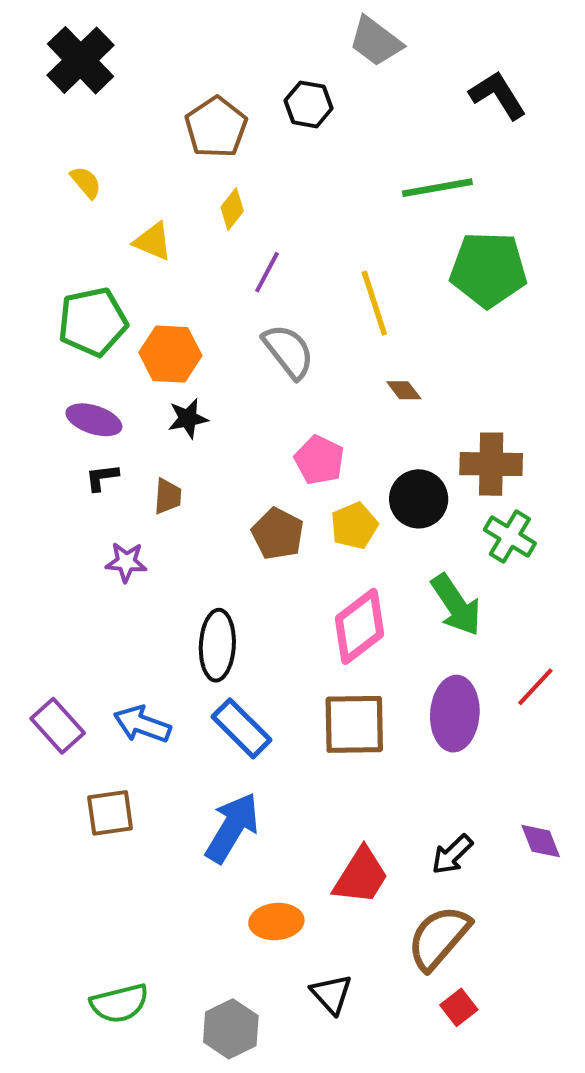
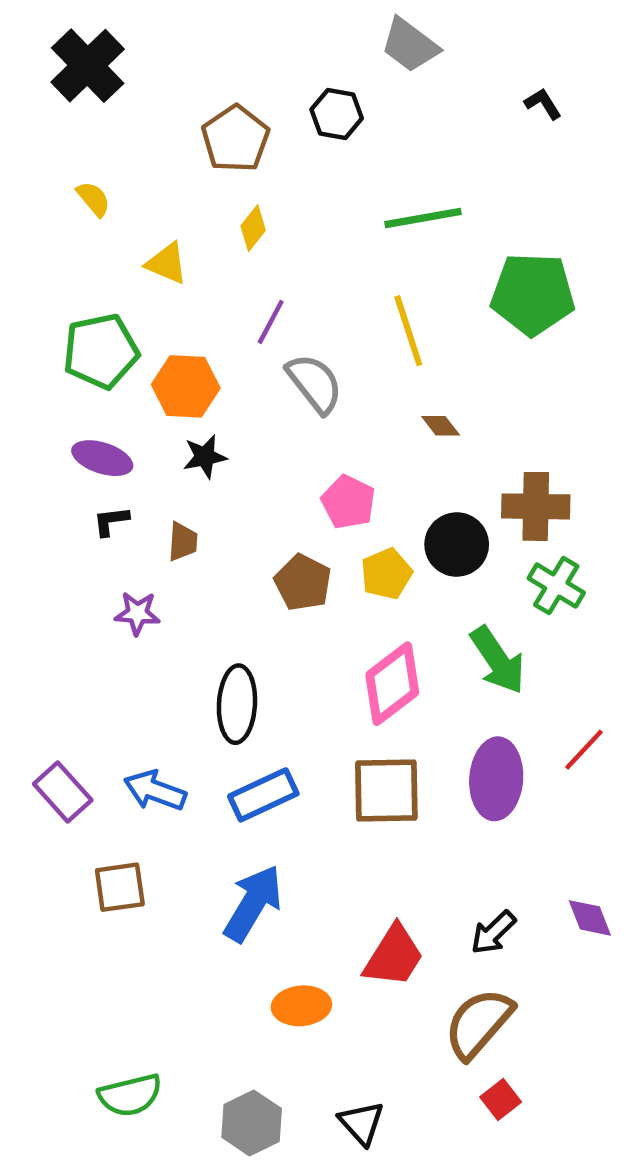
black L-shape: (498, 95) -> (543, 104), size x0.6
green line: (437, 188) -> (423, 218), moved
purple line: (267, 272) -> (271, 322), moved
blue rectangle: (242, 728) -> (263, 795), turned -70
black triangle: (331, 994) -> (361, 1123), moved

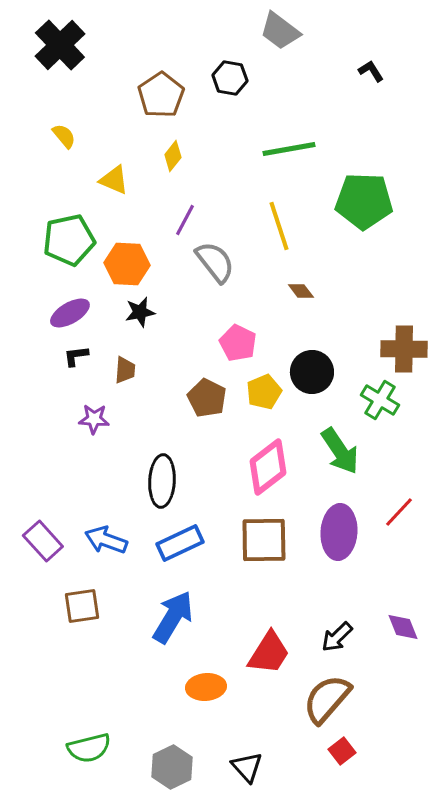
purple ellipse: (102, 458) -> (70, 313), turned -48
brown cross: (536, 506) -> (404, 349), moved

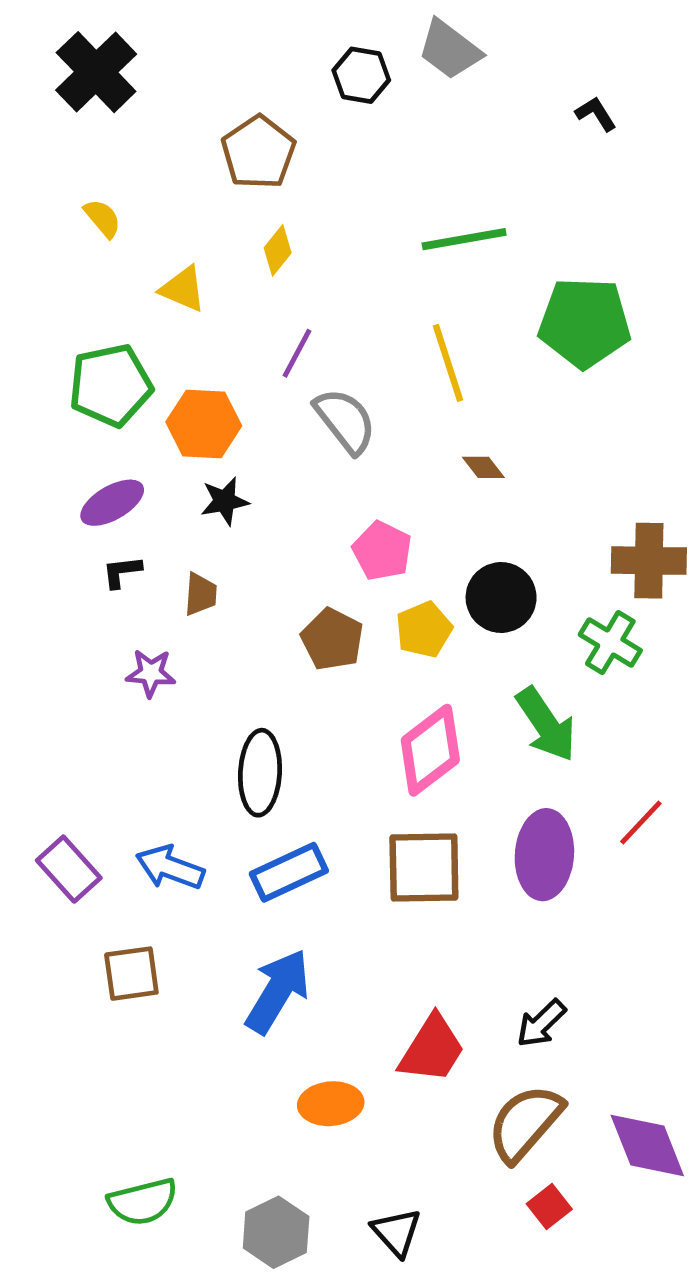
black hexagon: (230, 78) -> (361, 75), moved
purple diamond: (403, 627) -> (647, 1145), moved, size x1.6

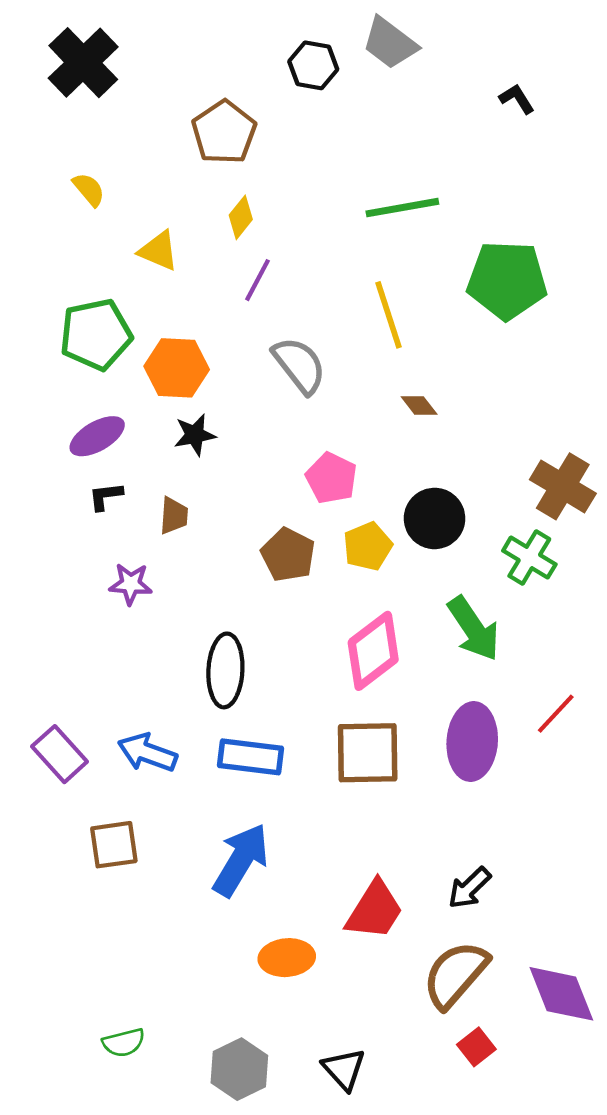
purple line: (297, 353) -> (257, 280), moved
brown cross: (649, 561) -> (563, 486), turned 30
blue rectangle: (289, 872) -> (251, 757), turned 32
green semicircle: (143, 1202) -> (124, 1043), size x0.7

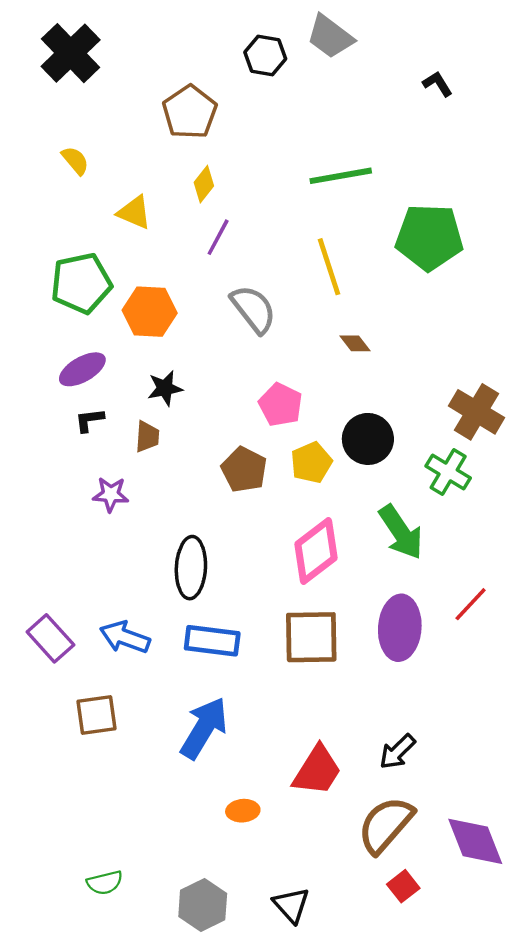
black star: (195, 435) -> (165, 388), moved
orange ellipse: (287, 958) -> (243, 811), size x0.7

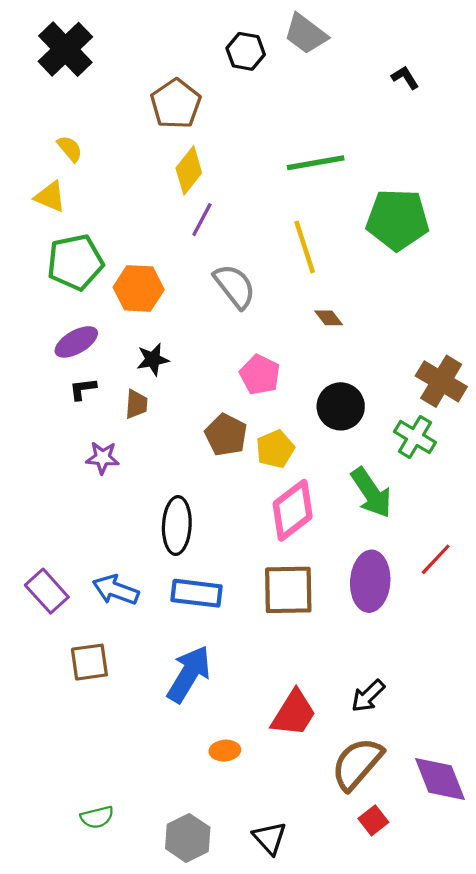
yellow diamond: (204, 184) -> (189, 170), size x1.4
yellow triangle: (134, 212) -> (50, 197), moved
yellow pentagon: (311, 463) -> (275, 449), moved

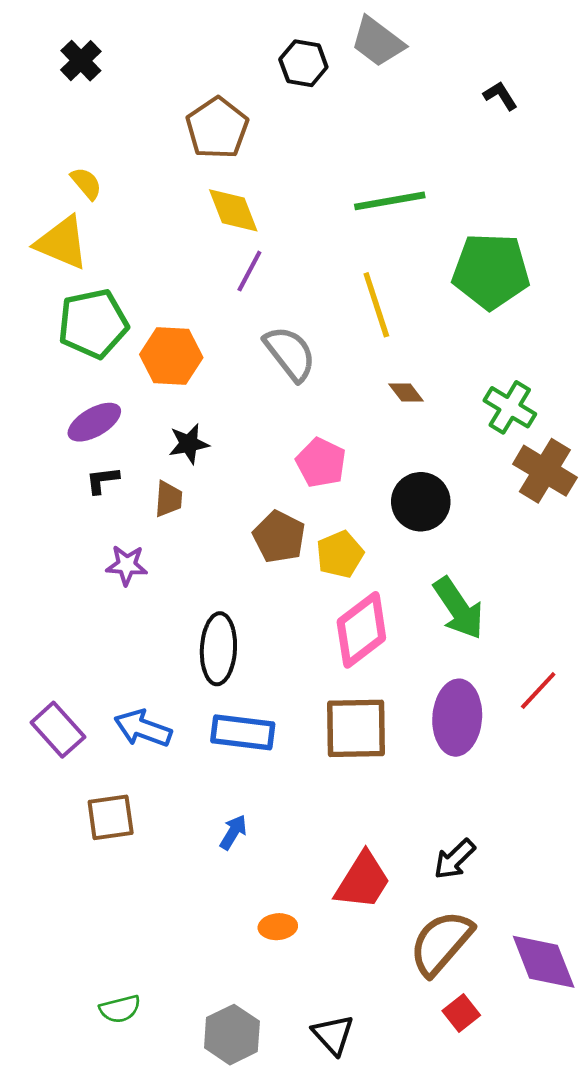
black cross: (65, 49) -> (81, 61), size x0.6
yellow diamond: (189, 170) -> (233, 210), turned -60
yellow triangle: (50, 197) -> (62, 243), size x1.4
green cross: (415, 437) -> (510, 407), moved
blue arrow: (189, 674) -> (233, 832), size x0.5

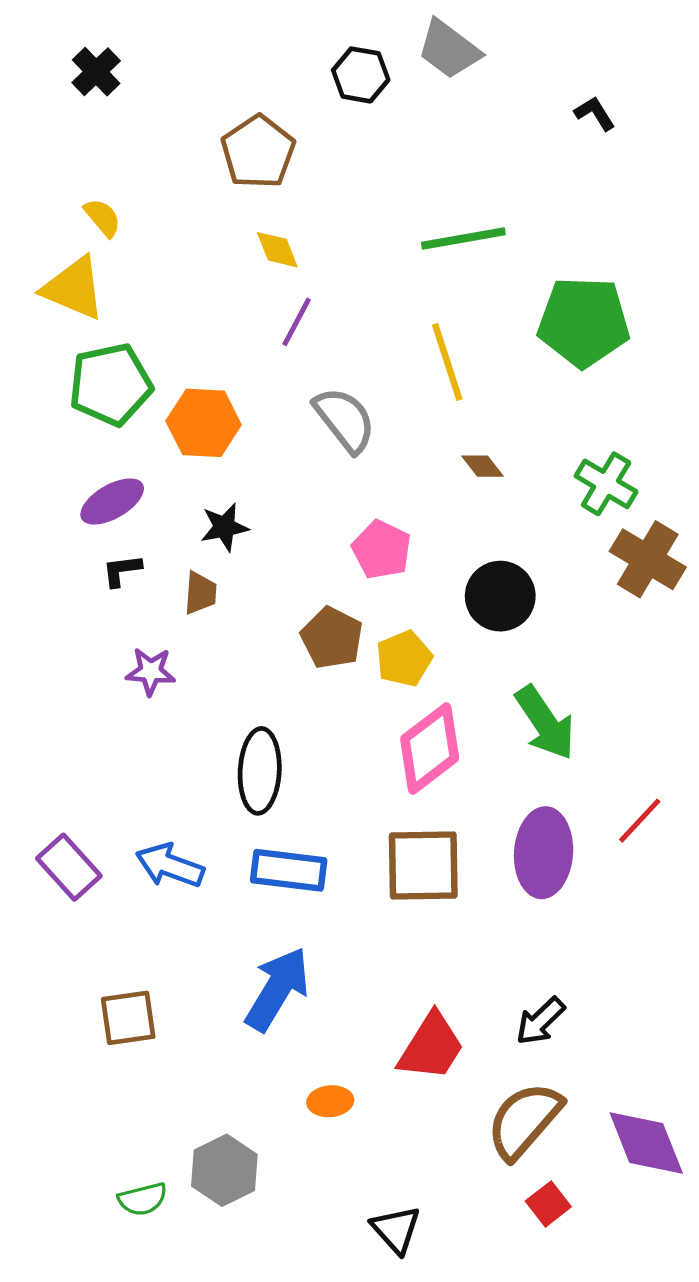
yellow diamond: (233, 210) -> (277, 250), size x0.7
brown square: (111, 817) -> (128, 1018), moved
blue arrow: (233, 832) -> (277, 989), size x2.0
gray hexagon: (232, 1035) -> (224, 1170), moved

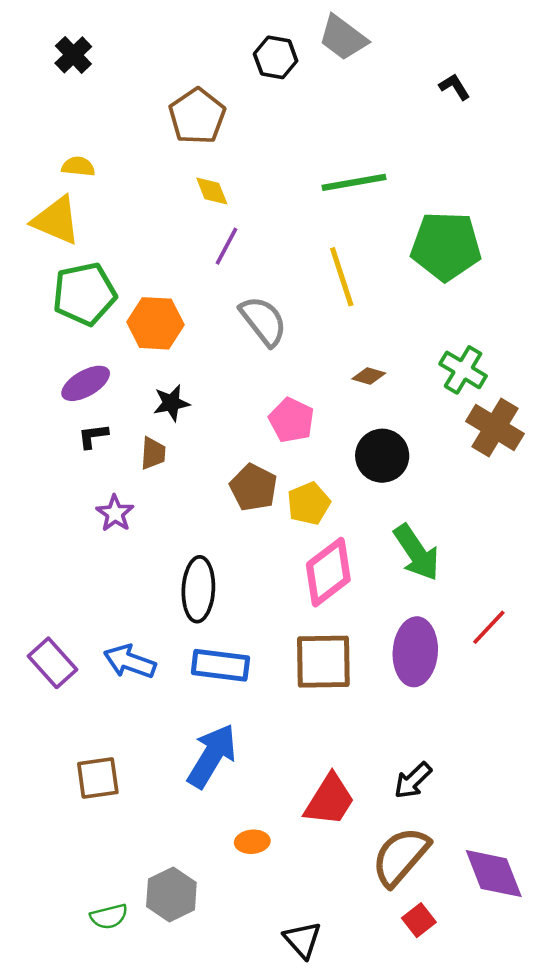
yellow semicircle: (103, 218) -> (78, 166), turned -44
brown diamond: (483, 466) -> (369, 376), moved, turned -36
purple star: (151, 671) -> (115, 513), turned 30

